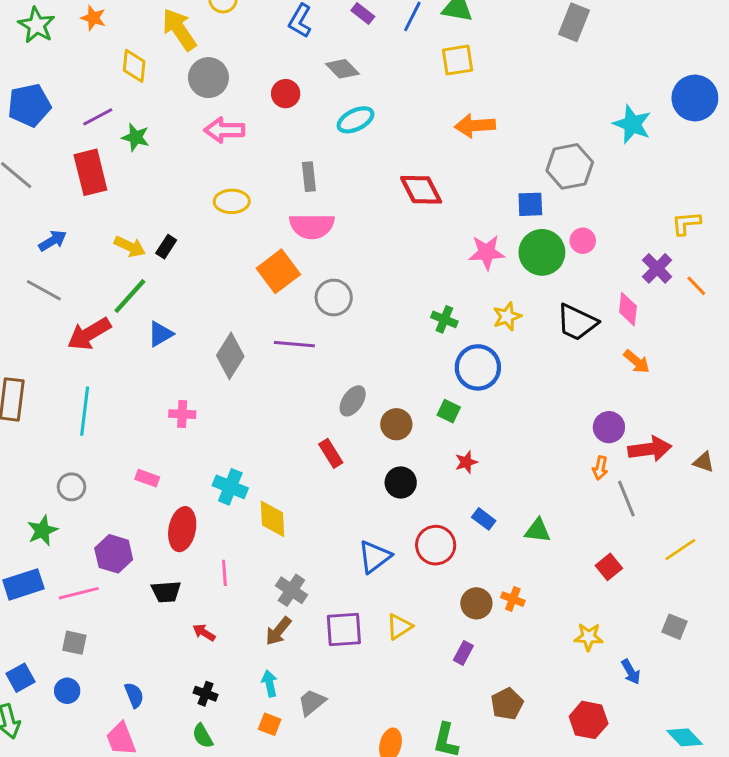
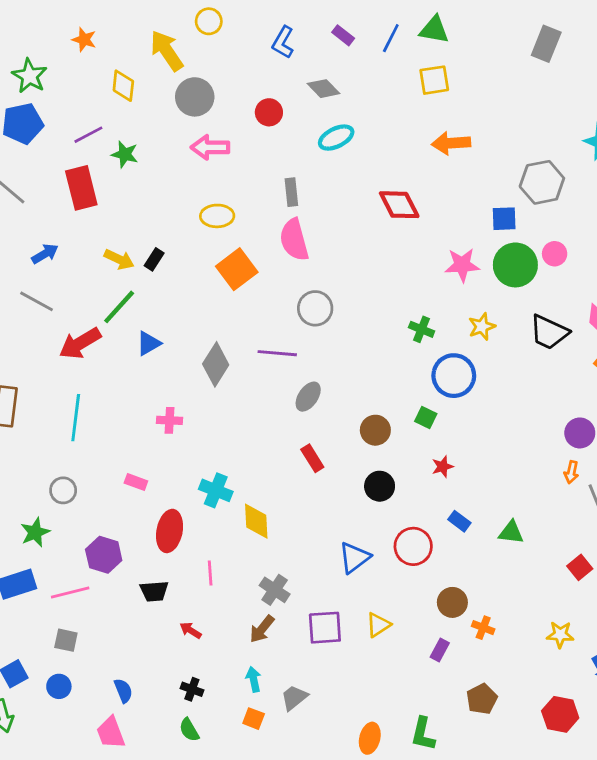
green star: (37, 25) -> (30, 76), moved
pink semicircle: (312, 226) -> (294, 240), turned 75
orange square: (278, 271) -> (237, 269), moved
gray ellipse: (353, 401) -> (308, 397), moved
orange cross: (513, 599) -> (483, 628), moved

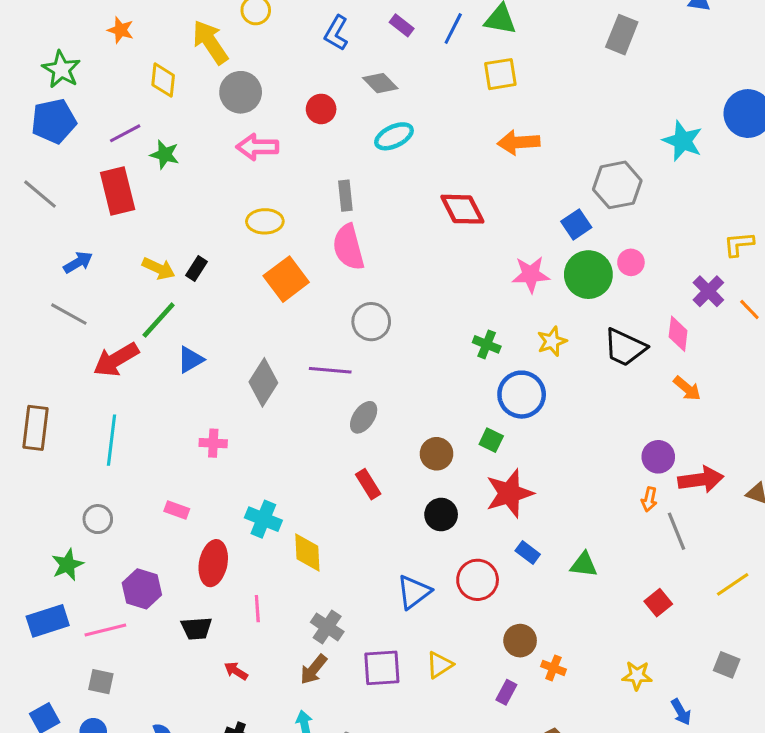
blue square: (504, 219) -> (576, 224), turned -32
red star: (443, 467) -> (509, 493), size x2.0

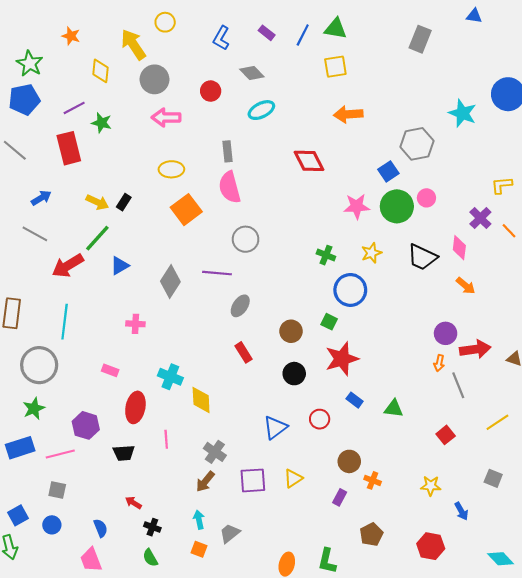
gray circle: (98, 519) -> (39, 365), moved, size x1.8
red circle: (478, 580) -> (320, 419), size x0.7
red arrow: (236, 671) -> (133, 503), moved

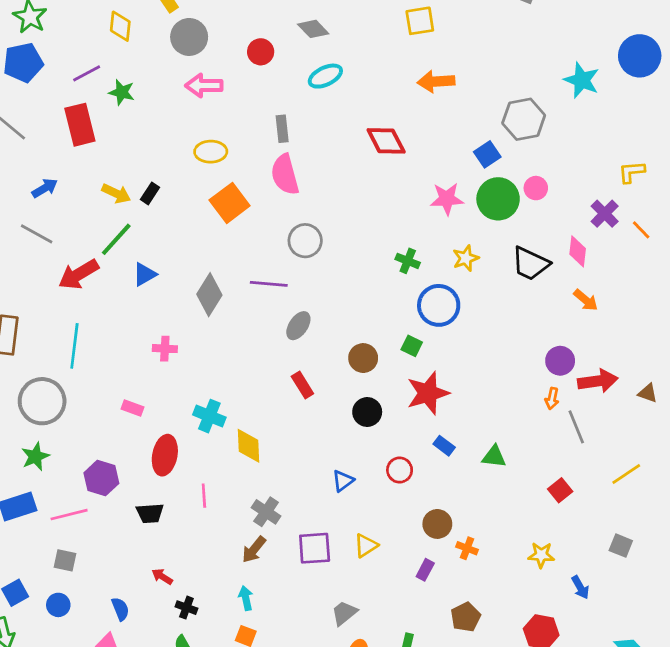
blue triangle: (275, 428) -> (343, 481), size x0.7
gray trapezoid: (230, 533) -> (344, 613), moved

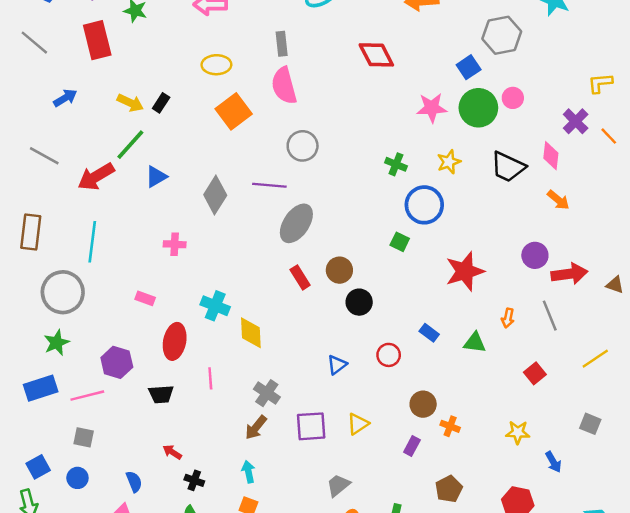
gray line: (37, 234) -> (44, 156), moved
gray ellipse: (298, 326) -> (296, 223), size x1.5
brown circle: (363, 358) -> (339, 270), moved
red star: (428, 393) -> (465, 271), moved
orange arrow: (552, 399) -> (508, 318), moved

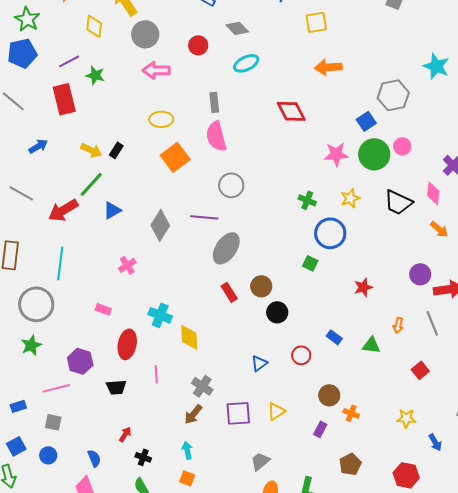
pink cross: (175, 244) -> (127, 265), turned -36
red star: (465, 271) -> (363, 287), size x0.6
blue rectangle: (41, 388) -> (18, 406), moved, size x0.6
red arrow: (172, 452) -> (125, 434), turned 91

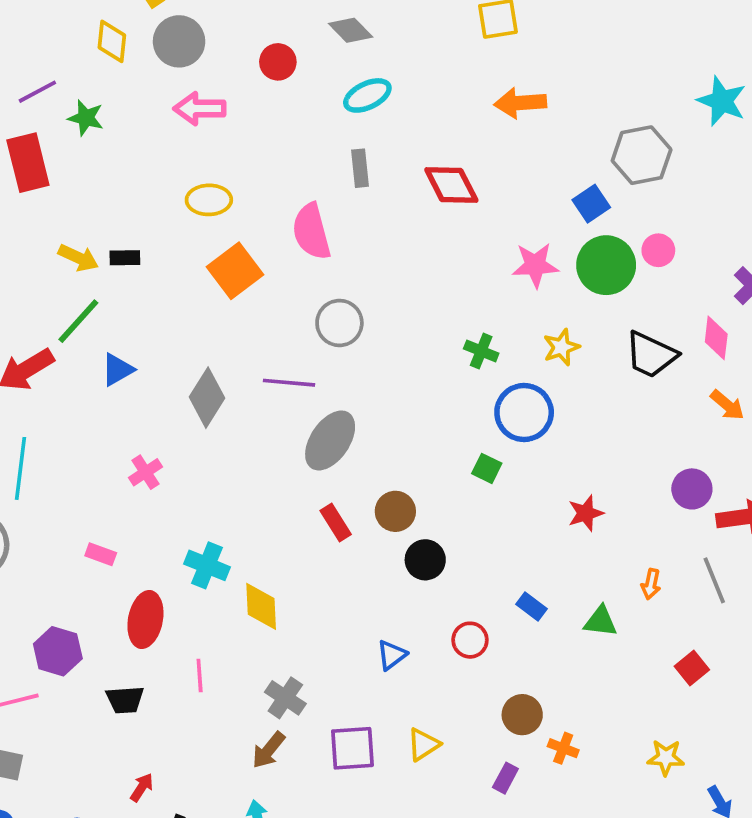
yellow diamond: (94, 26) -> (112, 41), moved
gray rectangle: (214, 102) -> (360, 168), moved
black rectangle: (116, 150) -> (125, 258), turned 56

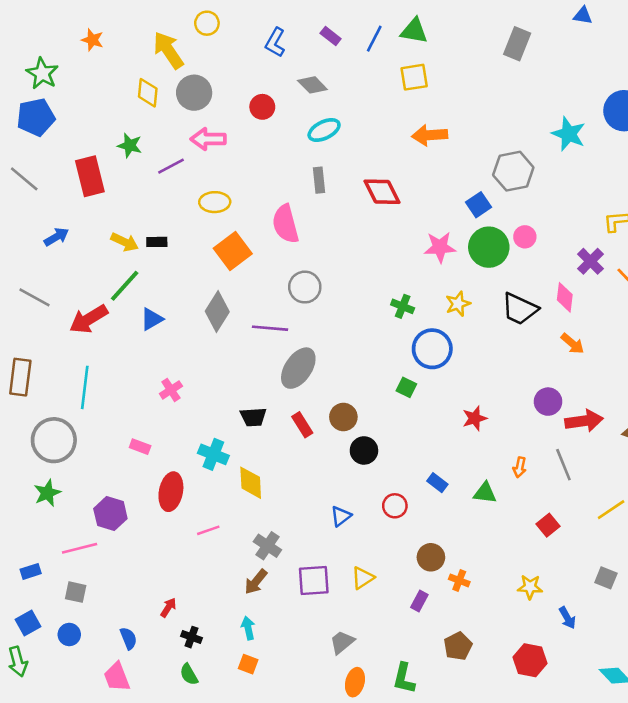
purple line: (37, 92) -> (171, 166), moved
gray diamond: (207, 398) -> (217, 311), moved
pink line: (200, 675) -> (208, 530), turned 75
black trapezoid: (125, 700) -> (253, 417), moved

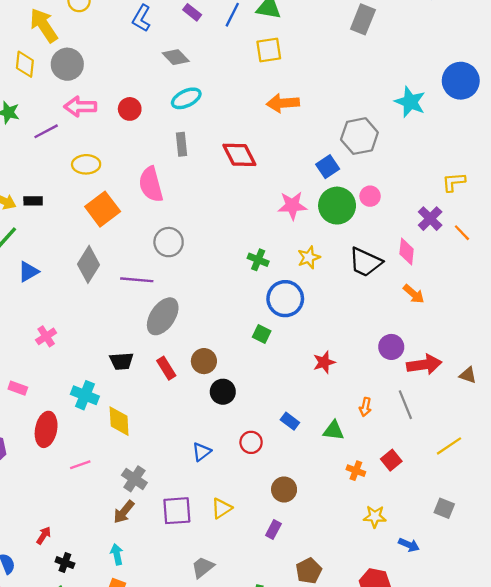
red circle: (262, 107) -> (130, 109), moved
orange cross: (459, 580) -> (356, 471), moved
blue arrow: (567, 618) -> (409, 545), turned -36

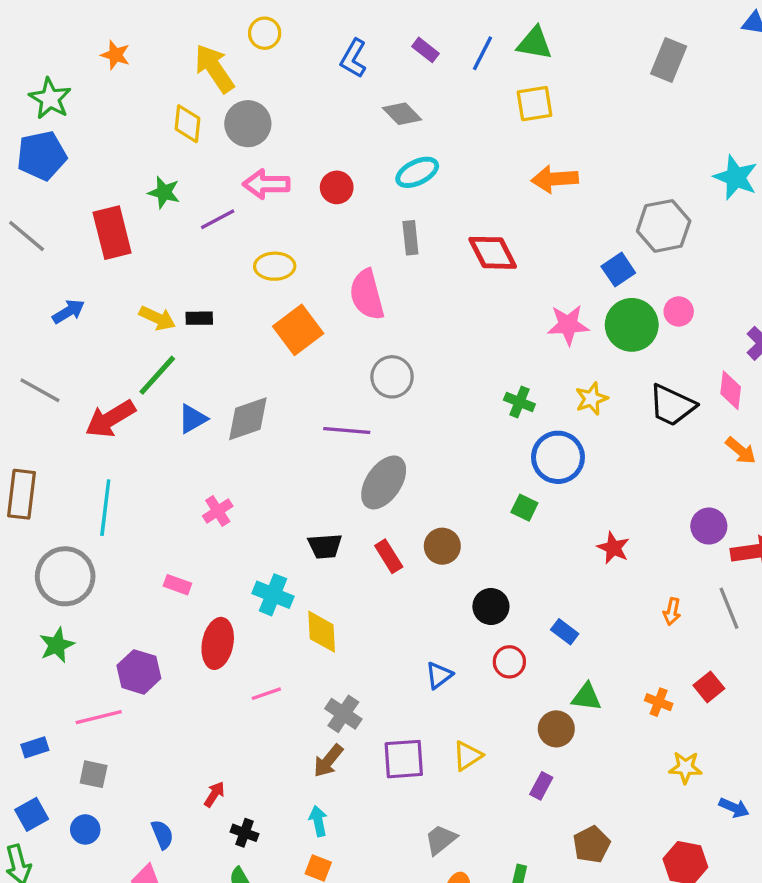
gray diamond: (88, 264) -> (248, 419), moved, turned 39
red star: (324, 362) -> (613, 548), turned -30
black circle: (223, 392) -> (491, 607), moved
green triangle: (334, 431) -> (586, 697), moved

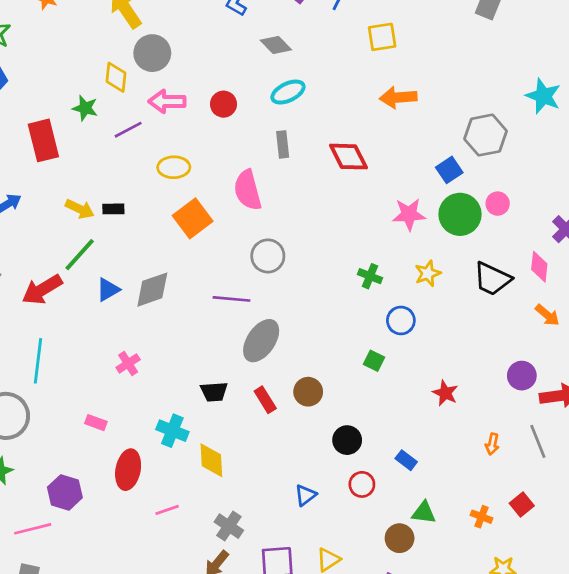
yellow diamond: (187, 124) -> (116, 77), moved
blue circle: (558, 457) -> (401, 320), size x0.7

